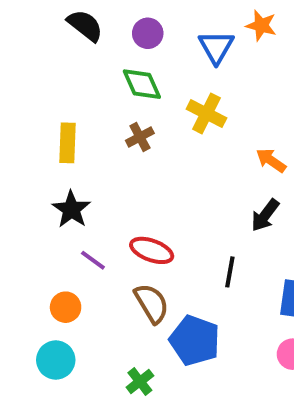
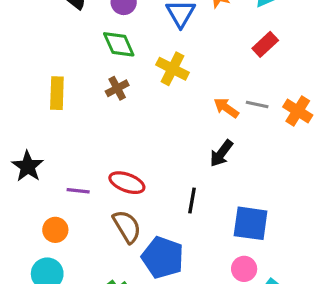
black star: (71, 209) -> (28, 166), moved
purple line: (93, 260) -> (78, 191), turned -30

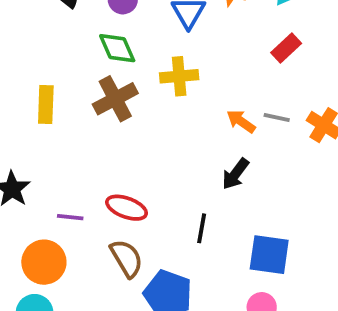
yellow cross: (172, 69) -> (179, 76), turned -32
brown cross: (117, 88) -> (115, 99), size x1.6
orange circle: (55, 230) -> (44, 262), size x1.5

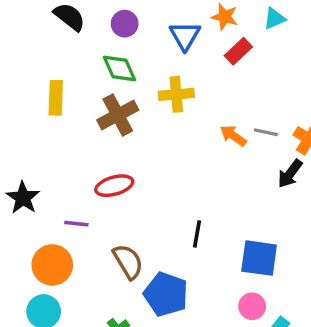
red rectangle: (286, 48) -> (238, 51), moved
yellow rectangle: (46, 104) -> (56, 98), moved
black arrow: (235, 174) -> (290, 174), moved
red ellipse: (127, 208) -> (114, 186), moved, turned -36

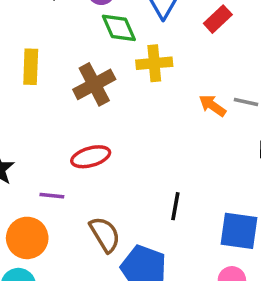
green diamond: (119, 68) -> (119, 28), moved

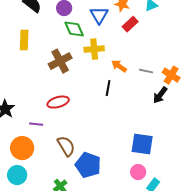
yellow rectangle: (31, 67) -> (24, 40), moved
orange arrow: (212, 106) -> (119, 66), moved
black line: (175, 206) -> (108, 88), moved

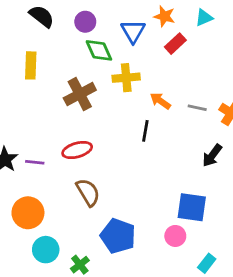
black arrow: (160, 95) -> (212, 155), moved
purple line: (36, 124) -> (35, 162), moved
brown semicircle: (66, 146) -> (88, 192), moved
pink circle: (138, 172) -> (175, 236), moved
cyan circle: (17, 175) -> (46, 250), moved

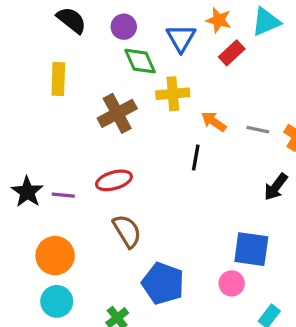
cyan triangle: (204, 18) -> (266, 22), size x1.4
cyan circle: (46, 250) -> (57, 301), moved

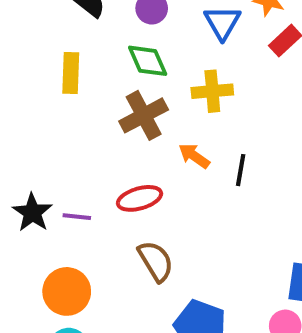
green diamond: (140, 61) -> (148, 61), moved
orange arrow: (214, 122) -> (194, 156), moved

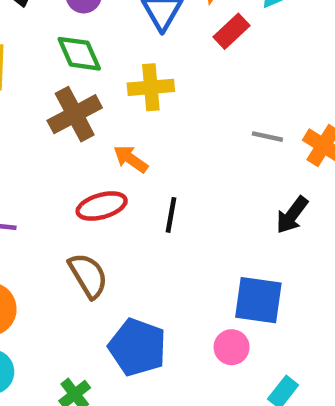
black line: (241, 170) -> (171, 215), moved
red ellipse: (140, 198) -> (102, 206), moved

